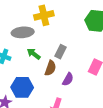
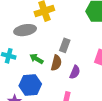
green arrow: (34, 54) -> (36, 59), moved

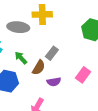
purple semicircle: (75, 72) -> (54, 82), turned 40

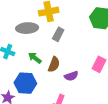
gray rectangle: (52, 53) -> (58, 34), moved

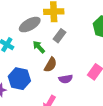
gray ellipse: (27, 28) -> (30, 25), turned -35
green arrow: (35, 58) -> (39, 47), moved

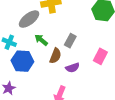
gray rectangle: (59, 36) -> (70, 41), moved
blue hexagon: (19, 79) -> (22, 61), moved

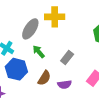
gray ellipse: (29, 19) -> (30, 29), turned -30
brown semicircle: (55, 56) -> (44, 78), moved

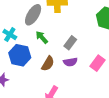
purple semicircle: (65, 84) -> (70, 62), moved

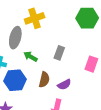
purple semicircle: (70, 62) -> (64, 85), moved

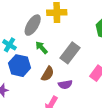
gray rectangle: (59, 53) -> (70, 53), size x1.5

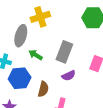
brown semicircle: (48, 74) -> (43, 89), moved
purple semicircle: (65, 85) -> (69, 76), moved

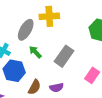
purple semicircle: (69, 76) -> (57, 88), moved

